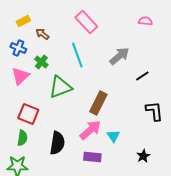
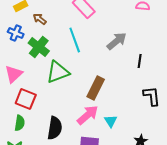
green cross: (41, 62) -> (39, 47), size x1.5
pink triangle: (20, 76) -> (14, 74), moved
black line: (142, 76) -> (140, 61), turned -48

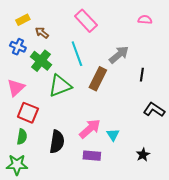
brown rectangle: (96, 88) -> (98, 79), moved
black L-shape: (152, 96) -> (154, 110), turned -50

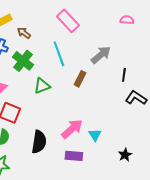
brown rectangle: (98, 79) -> (80, 79), size x0.7
green triangle: (60, 86) -> (42, 86), size x0.7
black L-shape: (154, 110) -> (136, 98), moved

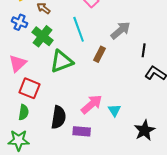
green triangle: (42, 86) -> (62, 61), size x1.4
black star: (125, 155) -> (145, 130), size x1.5
purple rectangle: (74, 156) -> (82, 131), moved

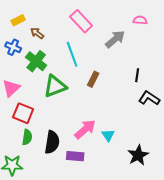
gray arrow: (121, 30) -> (115, 39), moved
green semicircle: (24, 112) -> (27, 137), moved

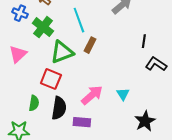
brown rectangle: (93, 79) -> (90, 45), moved
red square: (23, 113) -> (51, 79), moved
cyan triangle: (108, 135) -> (123, 94), moved

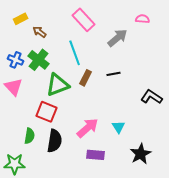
blue cross: (20, 13) -> (16, 60), moved
black line: (144, 41) -> (114, 74), moved, turned 72
pink triangle: (18, 54) -> (14, 87), turned -30
purple rectangle: (82, 122) -> (96, 155), moved

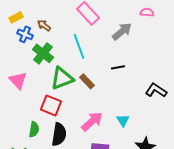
yellow rectangle: (21, 19) -> (16, 17), moved
blue cross: (16, 60) -> (25, 34), moved
brown rectangle: (86, 78) -> (87, 81), moved, turned -70

